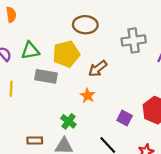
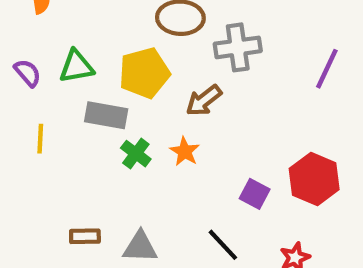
gray cross: (134, 40) -> (238, 47), moved
green cross: (68, 121) -> (136, 154), moved

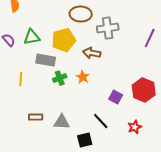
brown arrow: (204, 100) -> (92, 53), turned 48
yellow line: (40, 139) -> (21, 79), moved
green cross: (136, 154) -> (60, 78), turned 32

